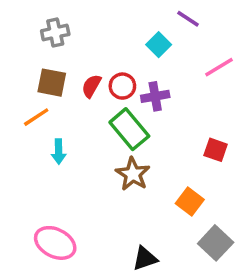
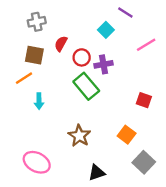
red semicircle: (91, 86) -> (61, 44), moved
brown star: (133, 174) -> (79, 136), moved

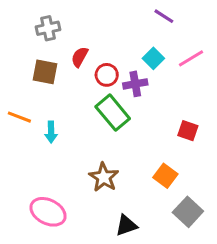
cyan square: (106, 30) -> (153, 58), moved
orange line: (24, 78) -> (19, 117), moved, turned 54

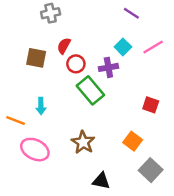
gray cross: (48, 28) -> (51, 13), moved
red circle: (107, 75) -> (76, 64), moved
orange line: (19, 117) -> (16, 121), moved
pink ellipse: (48, 212) -> (35, 150), moved
black triangle: (126, 225) -> (101, 181), turned 30

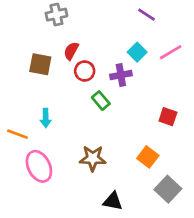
green rectangle: (90, 90) -> (101, 101), size x0.6
brown star: (83, 142) -> (93, 158), turned -30
pink ellipse: (35, 150) -> (39, 166), turned 36

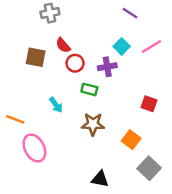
red semicircle: (71, 51) -> (63, 45), turned -70
green rectangle: (101, 101) -> (89, 89), turned -35
cyan arrow: (46, 118) -> (56, 105), moved, turned -35
brown star: (93, 158) -> (93, 124), moved

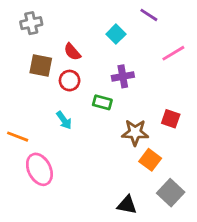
gray cross: (50, 13) -> (31, 23), moved
cyan square: (122, 46) -> (116, 34), moved
red circle: (75, 63) -> (70, 81), moved
brown star: (93, 124) -> (135, 132), moved
black triangle: (100, 179) -> (127, 205), moved

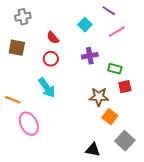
pink line: (173, 53) -> (117, 32), moved
brown square: (41, 65) -> (17, 48), moved
green rectangle: (102, 102) -> (115, 69), moved
red square: (171, 119) -> (125, 87), turned -32
cyan arrow: (64, 120) -> (47, 88), size x1.5

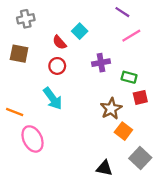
cyan square: (85, 25) -> (80, 31), moved
brown star: (99, 97) -> (111, 109), turned -30

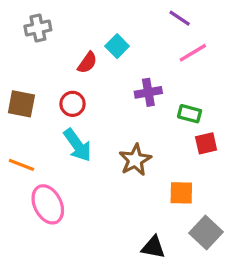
red semicircle: (59, 42) -> (87, 63), turned -104
brown square: (19, 54) -> (21, 104), moved
red circle: (57, 66) -> (73, 104), moved
brown star: (111, 109) -> (135, 160), moved
orange square: (123, 131) -> (181, 193), turned -36

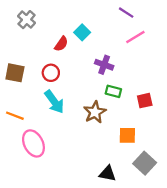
gray cross: (38, 28) -> (27, 20), turned -36
purple cross: (148, 92) -> (104, 65), turned 30
green rectangle: (190, 114) -> (113, 91), moved

